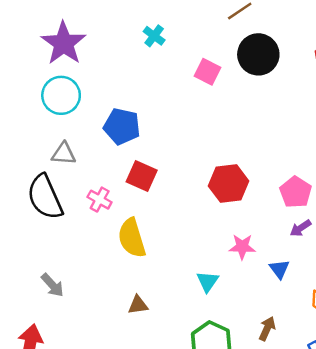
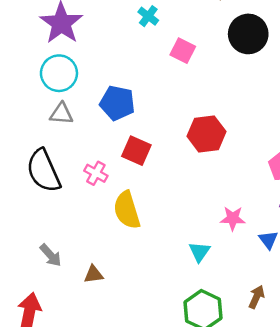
pink square: (207, 72) -> (183, 51), moved
gray triangle: (64, 154) -> (61, 114), moved
red hexagon: (229, 183) -> (207, 134), moved
brown triangle: (138, 305) -> (93, 274), moved

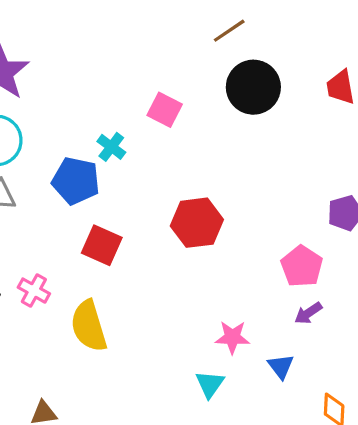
cyan cross: (148, 16) -> (111, 147), moved
pink cross: (96, 173) -> (34, 291), moved
cyan triangle: (199, 252) -> (210, 384), moved

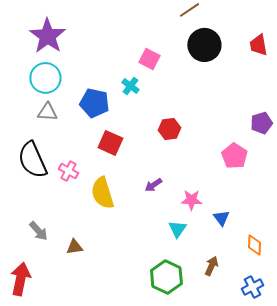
cyan cross: (111, 147) -> (130, 86), moved
red hexagon: (197, 223) -> (169, 129), size x0.7
purple arrow: (308, 313) -> (153, 185), moved

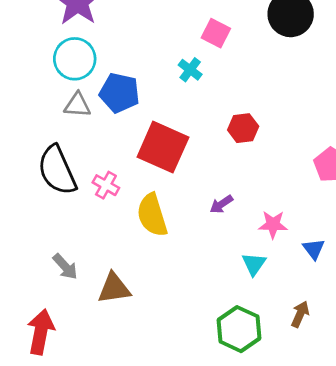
blue pentagon: (94, 103) -> (120, 93), moved
red square: (110, 143) -> (163, 147), size x1.5
brown triangle: (74, 247) -> (114, 288), size x1.5

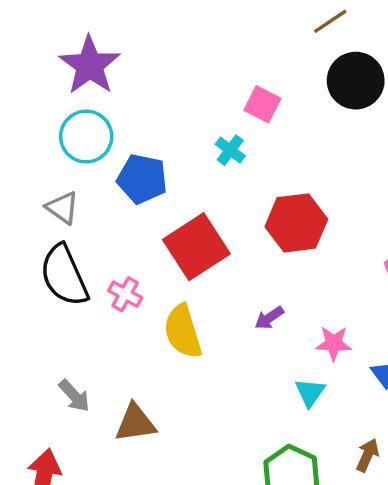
gray triangle: (77, 105) -> (62, 208), moved, turned 32
red hexagon: (243, 128) -> (296, 223), size x1.6
red square: (163, 147) -> (196, 247), turned 33

